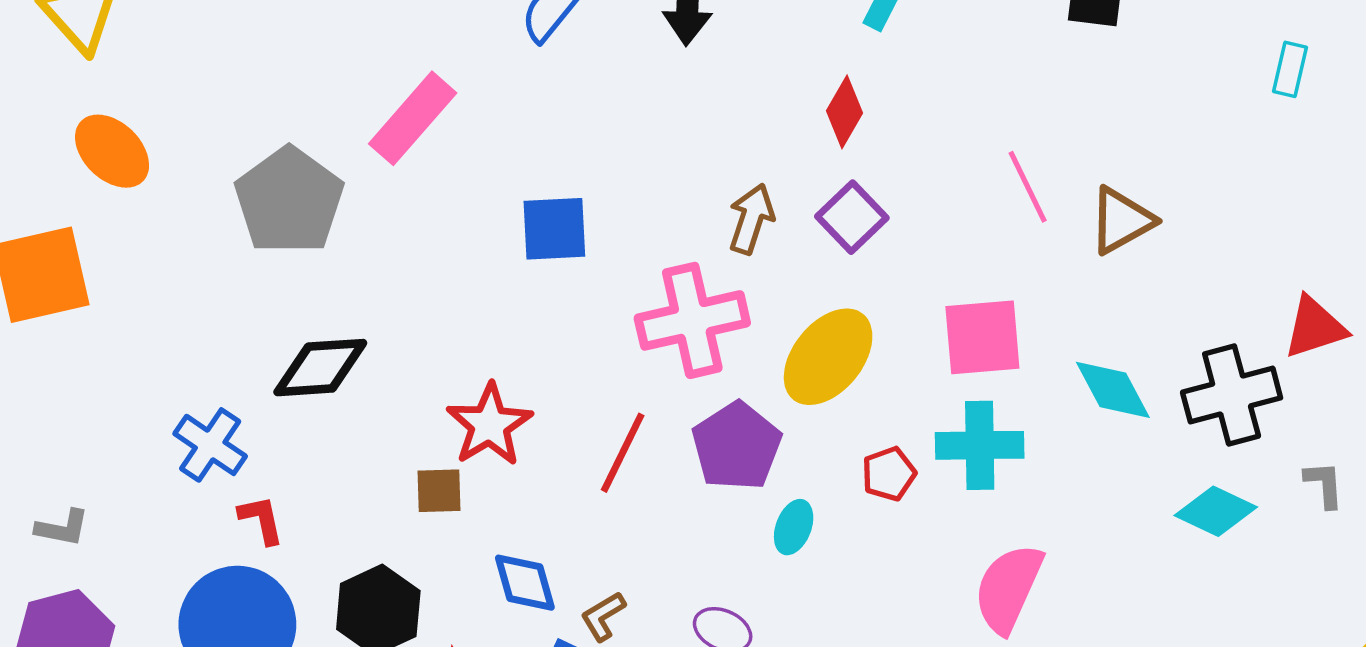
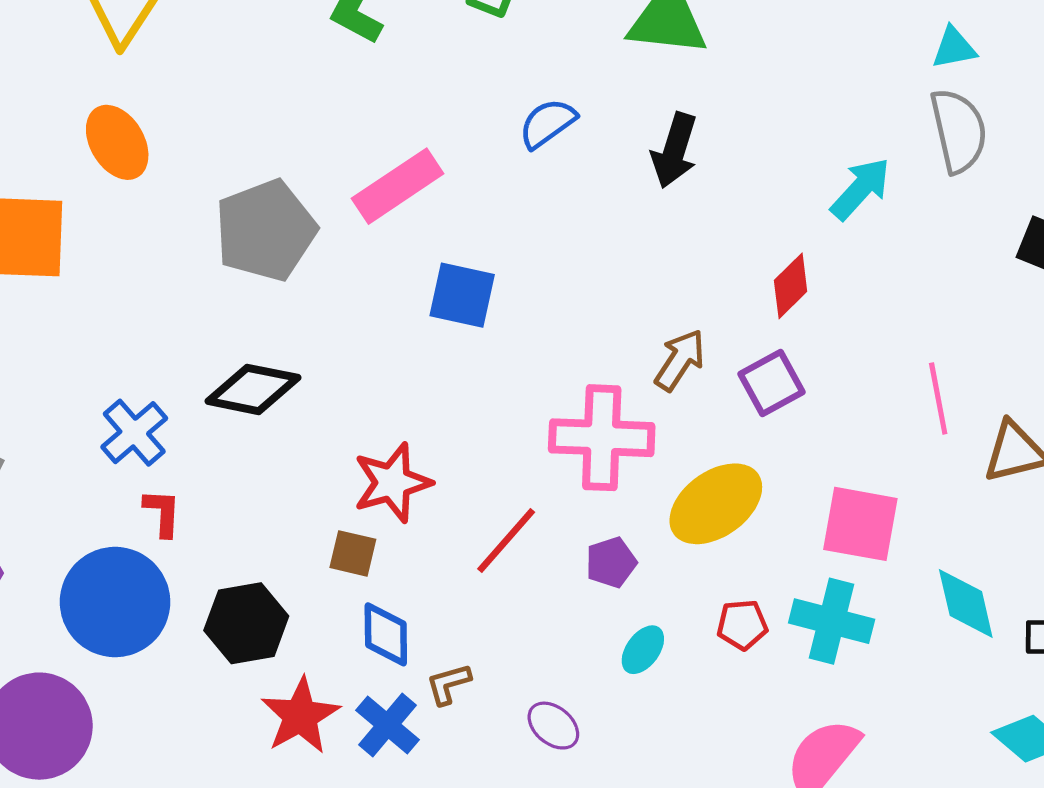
blue square: (554, 229) -> (462, 295), moved
purple pentagon: (737, 446) -> (611, 562), size x0.6
brown square: (439, 491) -> (353, 553), moved

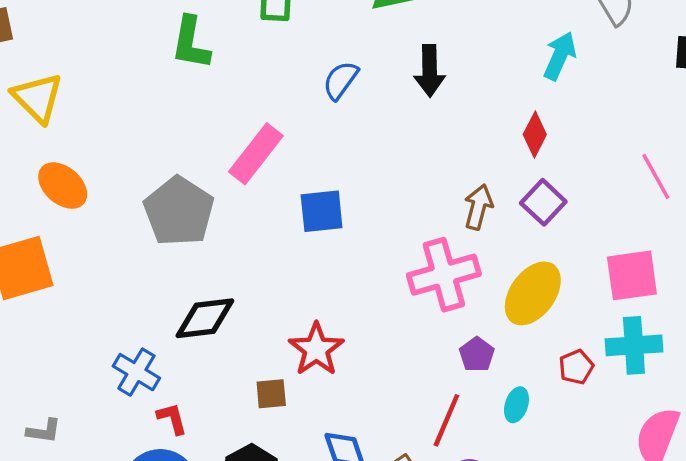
red line: (506, 540) -> (446, 420), moved
brown square: (353, 553) -> (271, 394), moved

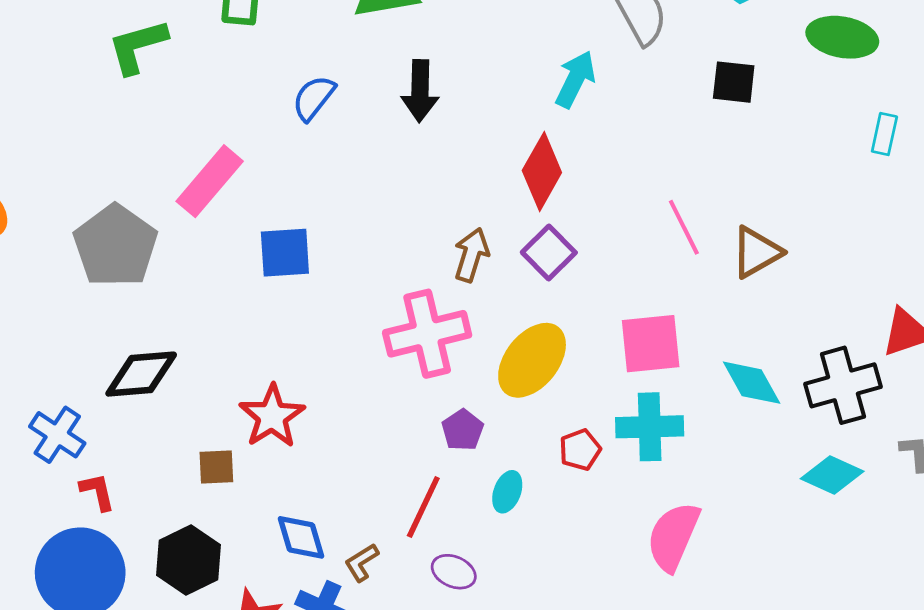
green L-shape: (191, 43) -> (138, 46), turned 62
red diamond: (535, 135) -> (542, 172), size x1.4

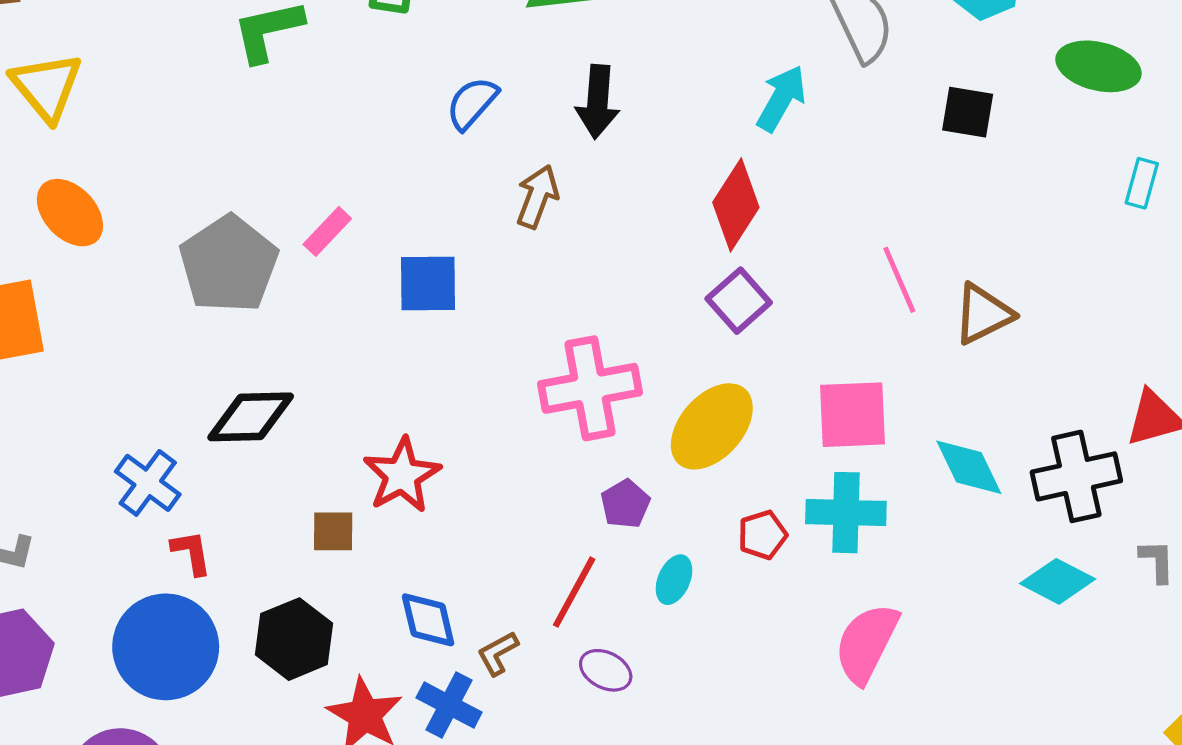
pink rectangle: (210, 181) -> (327, 231), moved, size x0.6
brown arrow: (471, 255) -> (537, 197), moved

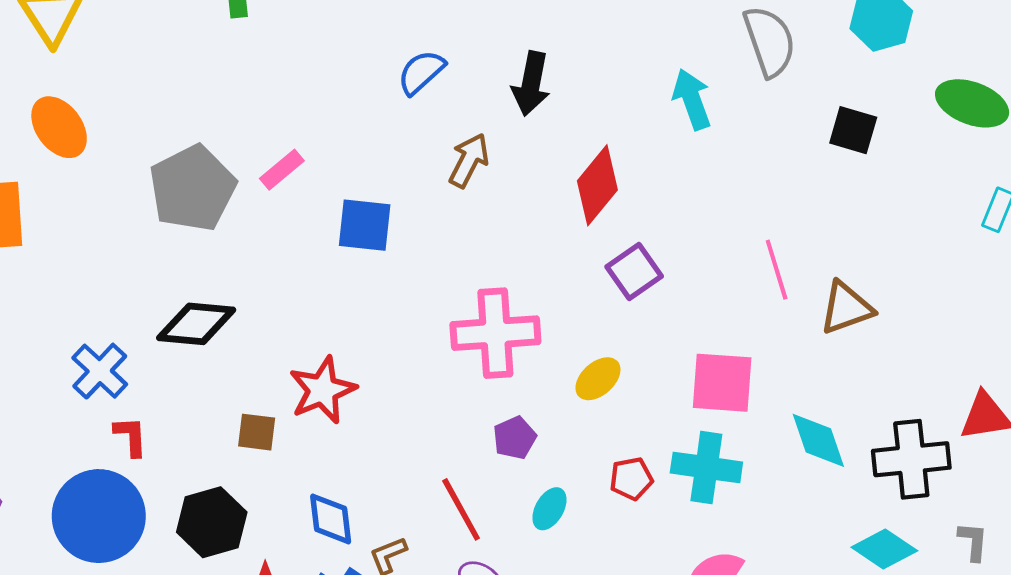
cyan arrow: (781, 98) -> (692, 99), turned -56
red diamond: (736, 205) -> (597, 185), moved
yellow ellipse: (712, 426) -> (598, 379), size x0.6
red line: (574, 592) -> (461, 509), turned -64

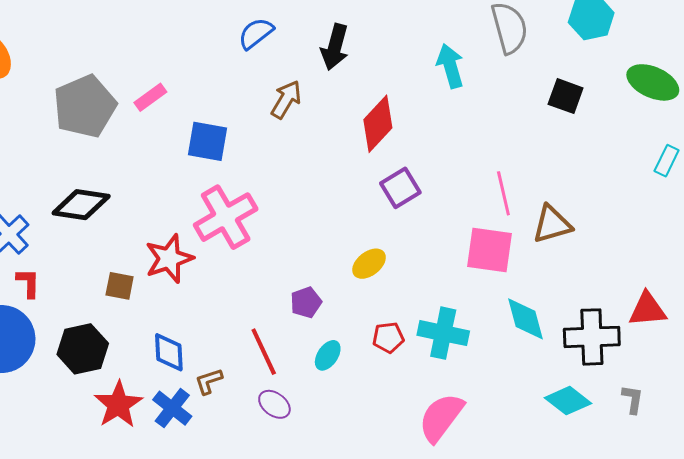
pink cross: (495, 333) -> (226, 217), moved, turned -30
pink square: (722, 383) -> (490, 250), moved

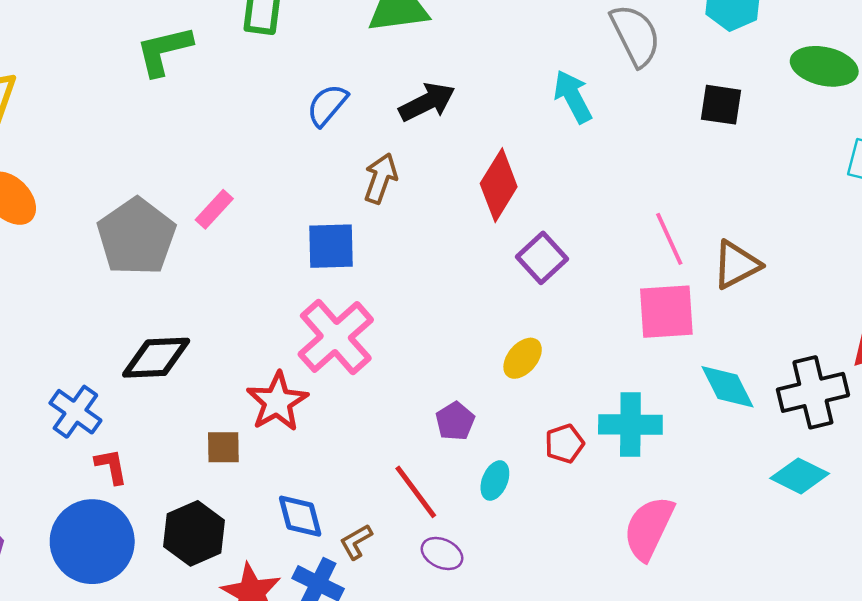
black arrow: (335, 47) -> (427, 102), turned -120
blue square: (208, 141) -> (331, 246), moved

